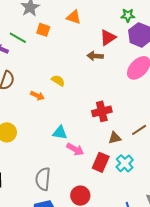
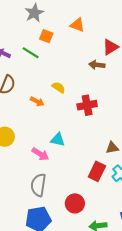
green line: (18, 38) -> (31, 53), moved
red cross: (102, 111) -> (87, 105), moved
pink arrow: (75, 149) -> (40, 154), moved

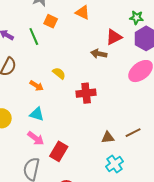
green line: (31, 53) -> (34, 37), turned 30
cyan triangle: (58, 140) -> (37, 114), moved
red rectangle: (97, 171) -> (59, 151), moved

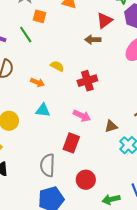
brown triangle: (108, 137) -> (111, 126), moved
pink arrow: (36, 138) -> (82, 116), moved

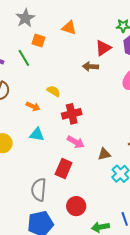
red cross: (87, 81) -> (72, 114), moved

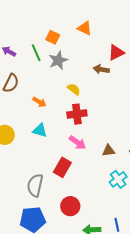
gray star: (25, 18) -> (58, 60), moved
yellow semicircle: (54, 91) -> (74, 89), moved
brown triangle: (104, 154) -> (109, 151), moved

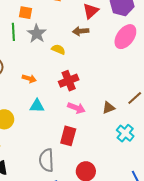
green line: (36, 53) -> (13, 32), turned 36
yellow semicircle: (74, 89) -> (58, 49), moved

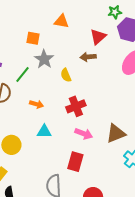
green line: (13, 32) -> (23, 74), moved, turned 42
yellow semicircle: (58, 49) -> (66, 75), turned -136
brown triangle: (109, 108) -> (116, 133), size x1.5

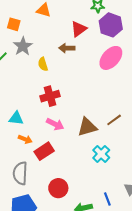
orange arrow: (37, 104) -> (25, 139), moved
red rectangle: (75, 162) -> (44, 151), turned 36

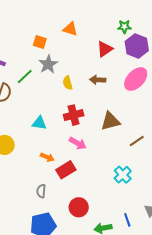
brown arrow: (67, 48) -> (98, 80), moved
cyan triangle: (16, 118) -> (39, 123), moved
brown triangle: (87, 127) -> (110, 121), moved
gray semicircle: (20, 173) -> (41, 191), size x0.6

